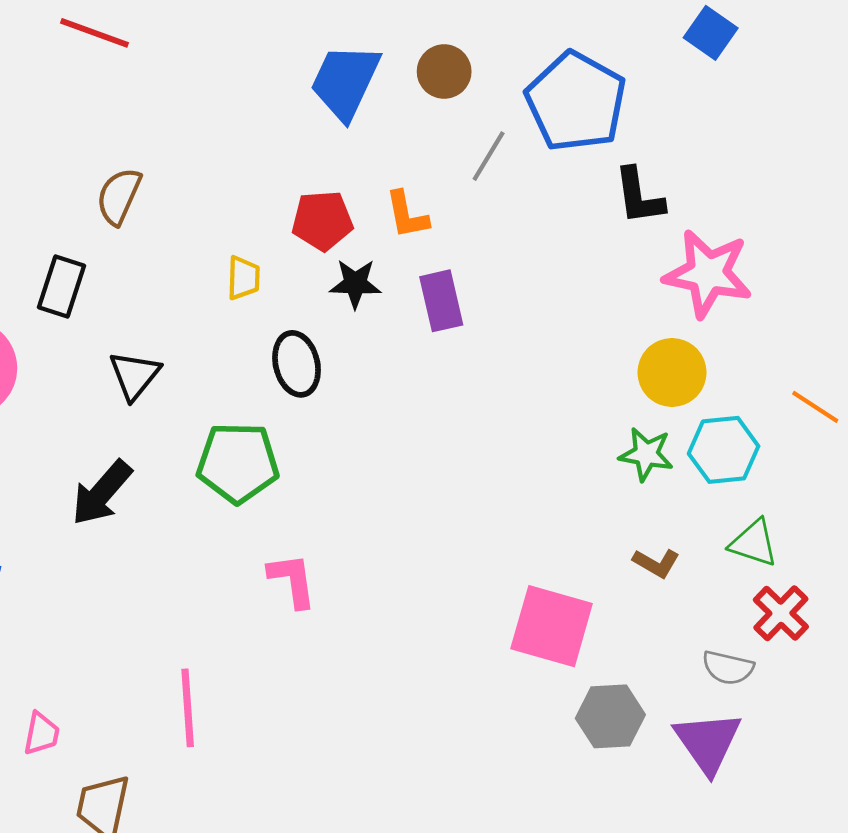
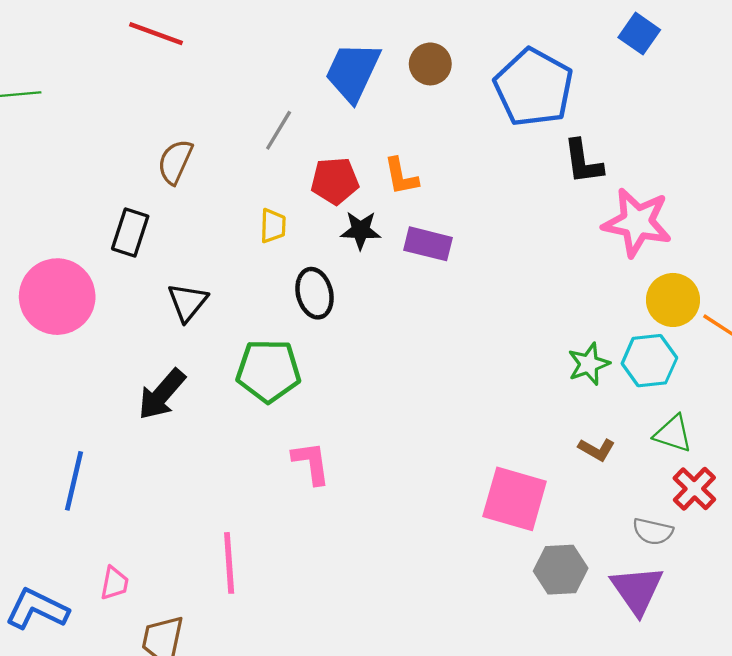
gray line: (489, 156) -> (279, 130), moved
purple rectangle: (441, 301) -> (428, 244), turned -63
yellow circle: (672, 372) -> (673, 300), moved
green star: (646, 454) -> (589, 364), turned -30

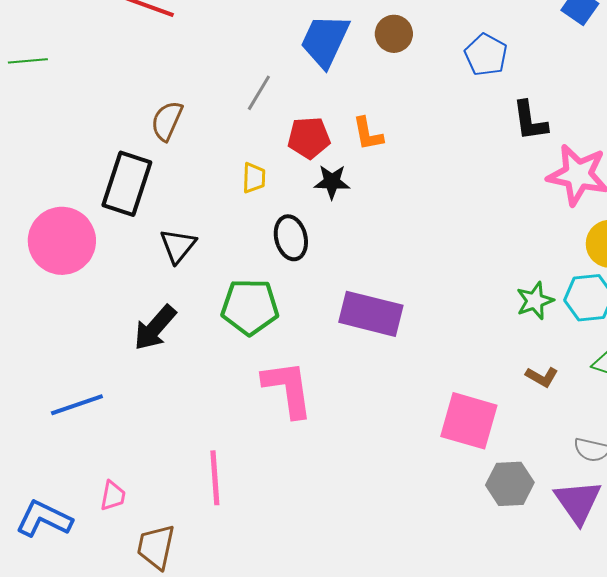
blue pentagon: (534, 88) -> (486, 55), size x0.6
black rectangle: (130, 233) -> (127, 184), size x1.5
purple rectangle: (428, 244) -> (371, 314), moved, size x1.5
pink L-shape: (311, 463) -> (288, 389), size x1.5
blue line: (74, 481) -> (77, 405), turned 58

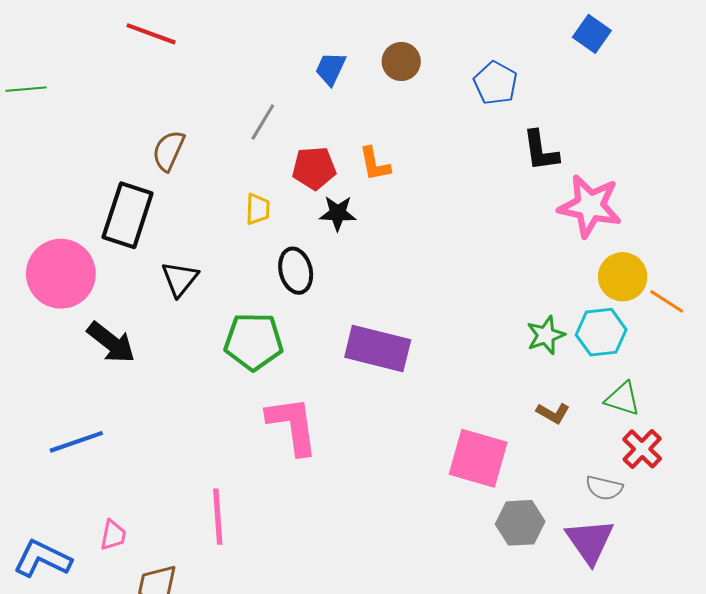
blue trapezoid: (325, 41) -> (330, 69), size x0.6
black arrow: (155, 328) -> (111, 342), moved, turned -93

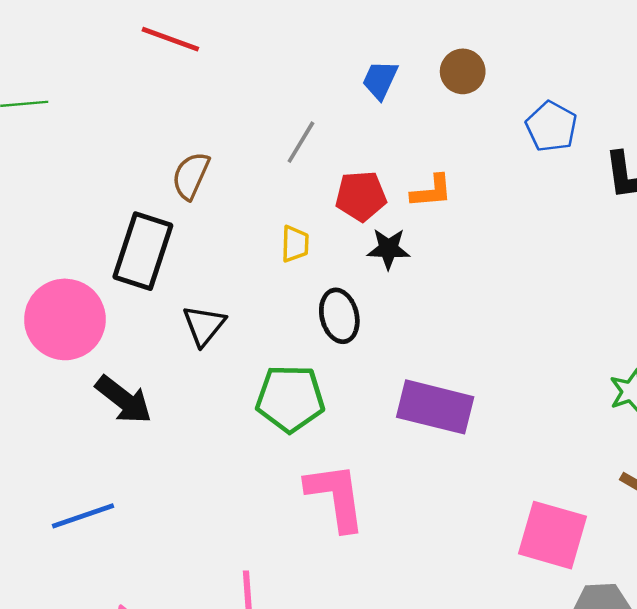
blue pentagon: (496, 83) -> (551, 127), moved
orange L-shape: (375, 164) -> (432, 191), turned -84

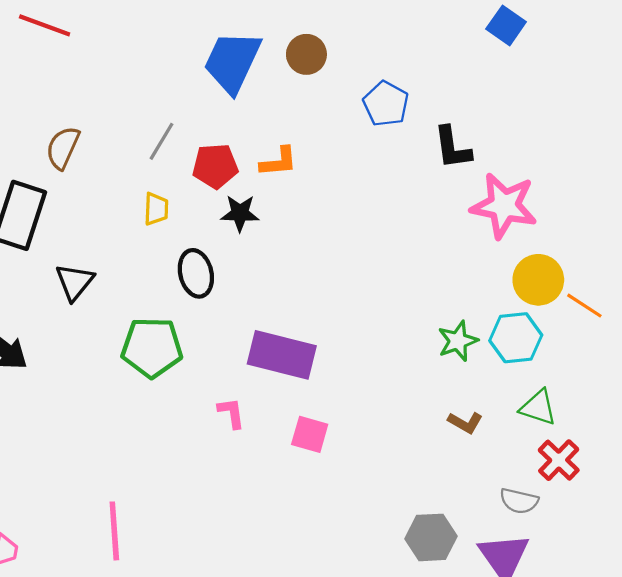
blue trapezoid: (380, 80) -> (232, 62), size x1.8
gray line: (301, 142) -> (162, 141), moved
pink L-shape: (336, 497) -> (231, 413), moved, size x0.5
pink square: (553, 535) -> (310, 434), moved, size x0.6

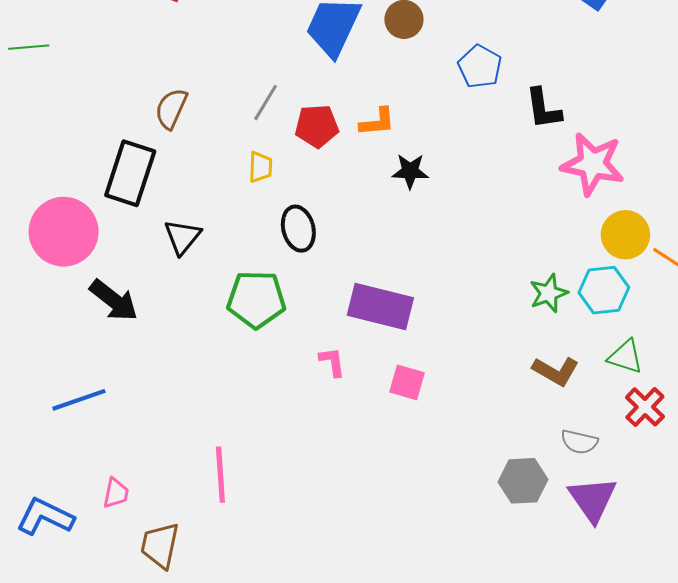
black star: (240, 213) -> (410, 171), moved
brown L-shape: (465, 423) -> (556, 371), size x1.4
gray semicircle: (519, 501) -> (579, 442), moved

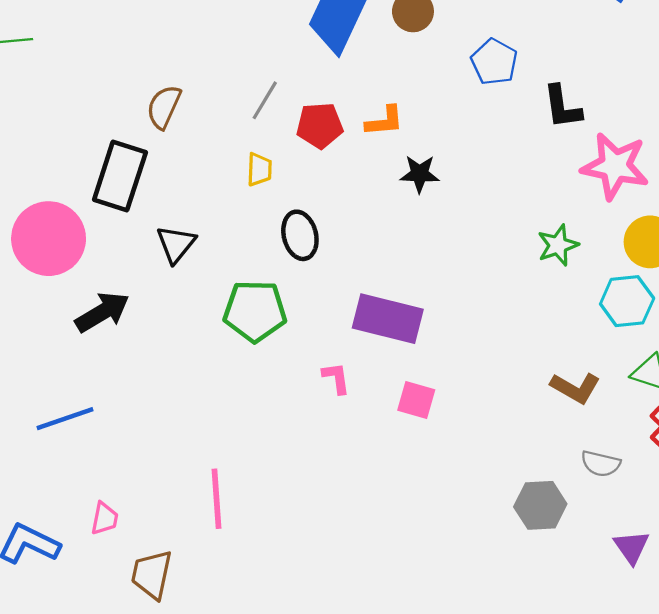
green star: (549, 293) -> (558, 245), moved
black arrow: (114, 300) -> (102, 312), turned -69
purple triangle: (593, 499) -> (631, 547), moved, size x0.7

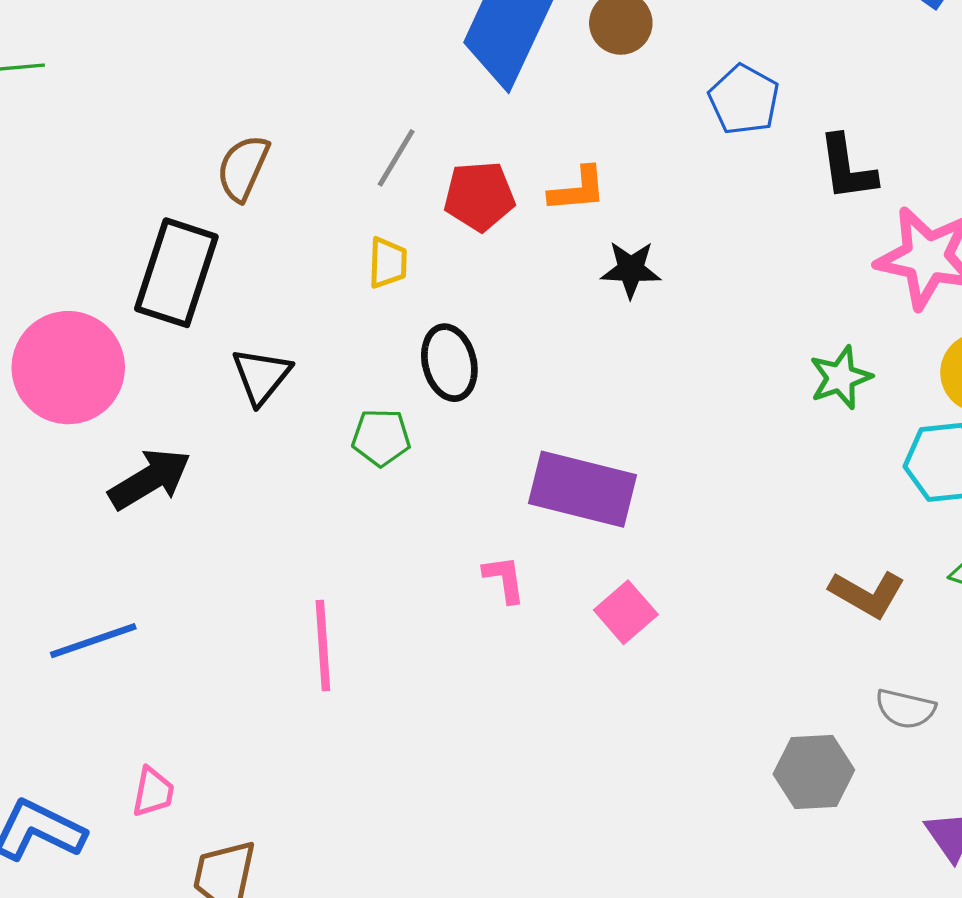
green pentagon: (255, 311) -> (381, 437), moved, size x0.6
pink square: (416, 400) -> (626, 612), turned 33
pink line: (216, 499) -> (323, 646), moved

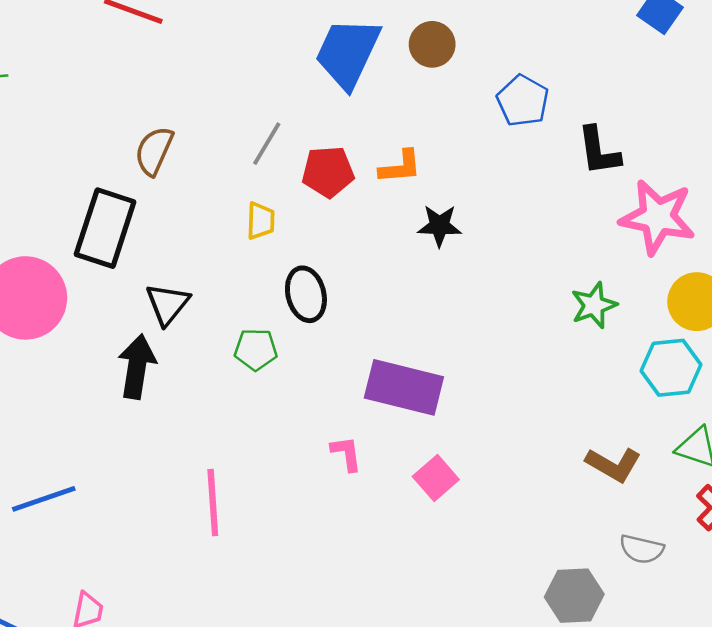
black arrow: (150, 479) -> (137, 367), moved, turned -50

